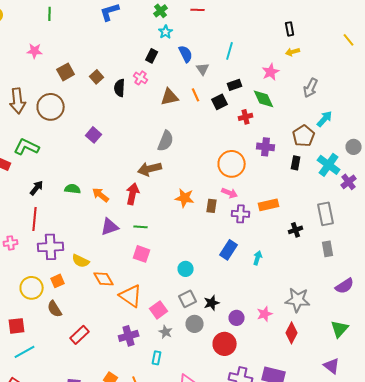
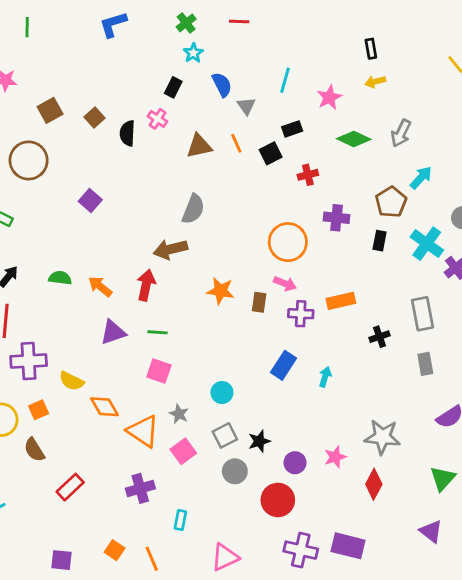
pink star: (271, 72) -> (329, 97), moved
green diamond: (264, 99) -> (354, 139), moved, turned -40
gray star: (166, 332) -> (179, 414), moved

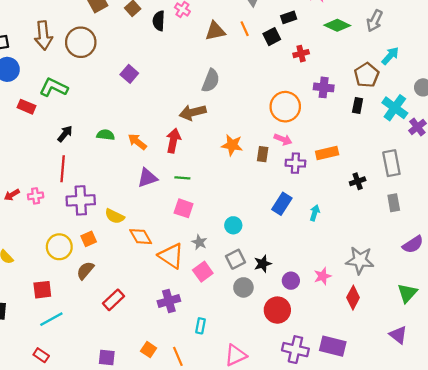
brown semicircle: (34, 450) -> (85, 270), turned 72

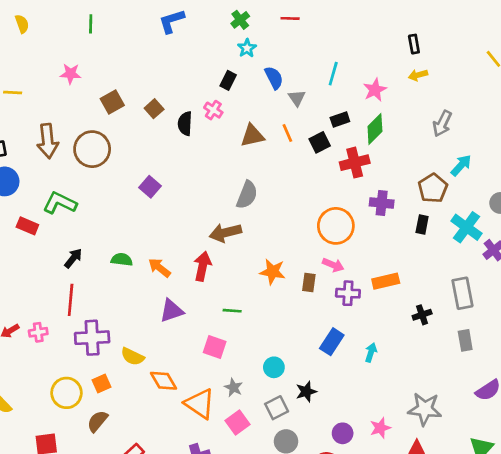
green diamond: (337, 25) -> (375, 129), moved, turned -70
red cross: (301, 54) -> (355, 163), size x1.5
green line: (182, 178) -> (232, 311), moved
black star: (263, 264) -> (306, 392), moved

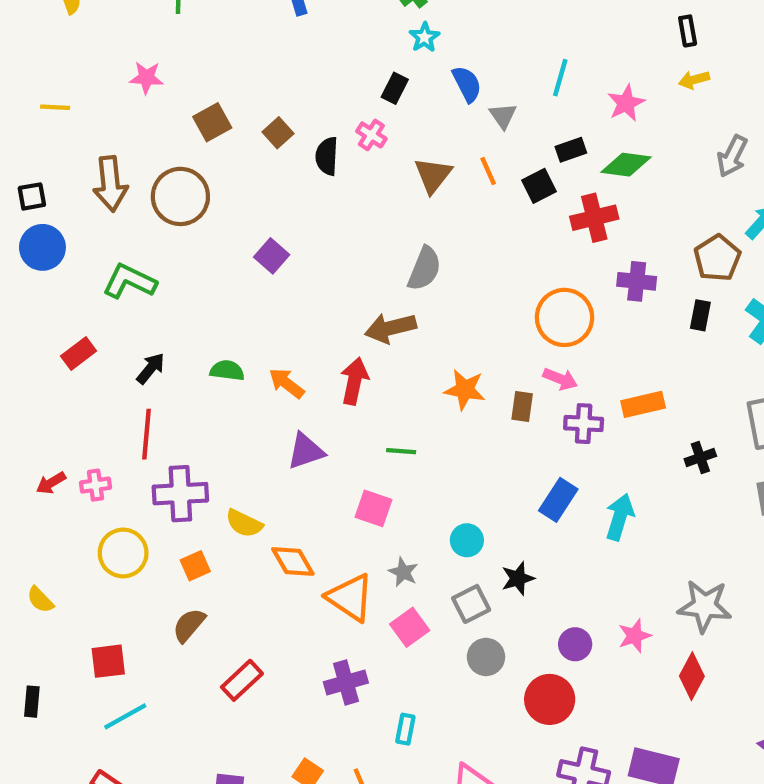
green diamond: (375, 129) -> (626, 165), turned 52
brown triangle: (252, 136) -> (433, 175), turned -40
red rectangle: (27, 226) -> (79, 354), moved, turned -60
cyan arrow: (371, 352) -> (620, 517), size x1.5
yellow circle: (66, 393) -> (123, 553), moved

